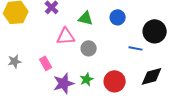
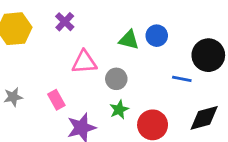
green triangle: (86, 18) -> (129, 40), moved
green star: (87, 79) -> (119, 110), moved

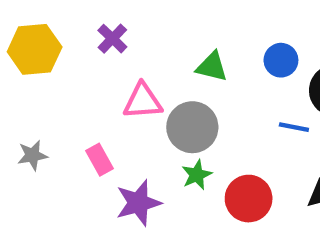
blue circle: (157, 36) -> (281, 60), moved
gray circle: (116, 79) -> (192, 127), size x1.5

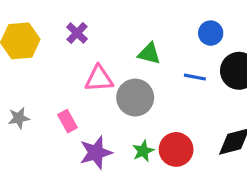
blue circle: (281, 60) -> (211, 33), moved
blue line: (294, 127) -> (195, 77), moved
green star: (197, 175) -> (143, 151), moved

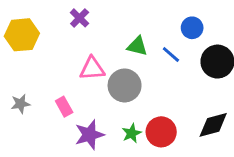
purple cross: (77, 33) -> (80, 18), moved
blue line: (195, 77) -> (171, 55), moved, turned 30

